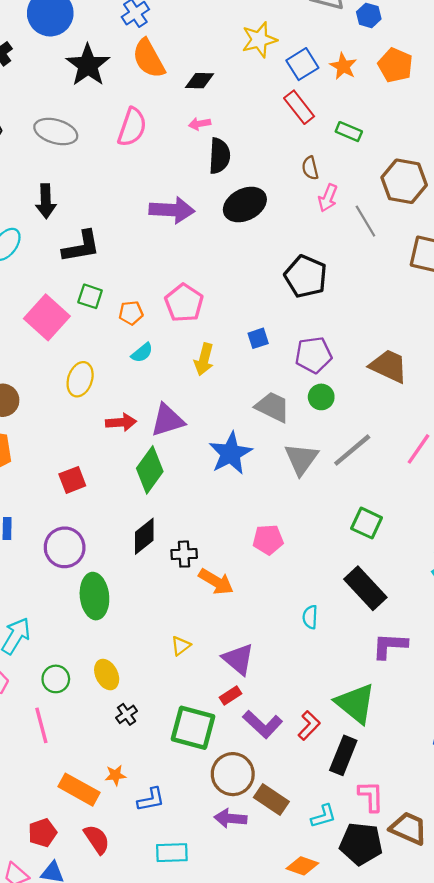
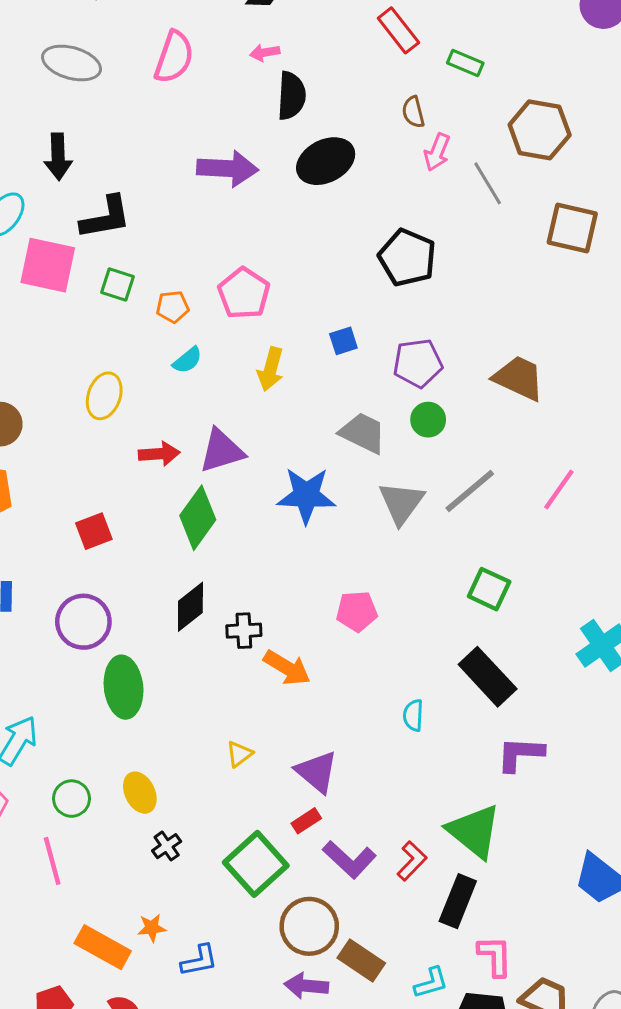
pink square: (47, 317) -> (48, 265), moved, turned -30
blue star: (231, 453) -> (306, 495), turned 30
green square: (193, 728) -> (256, 864), turned 33

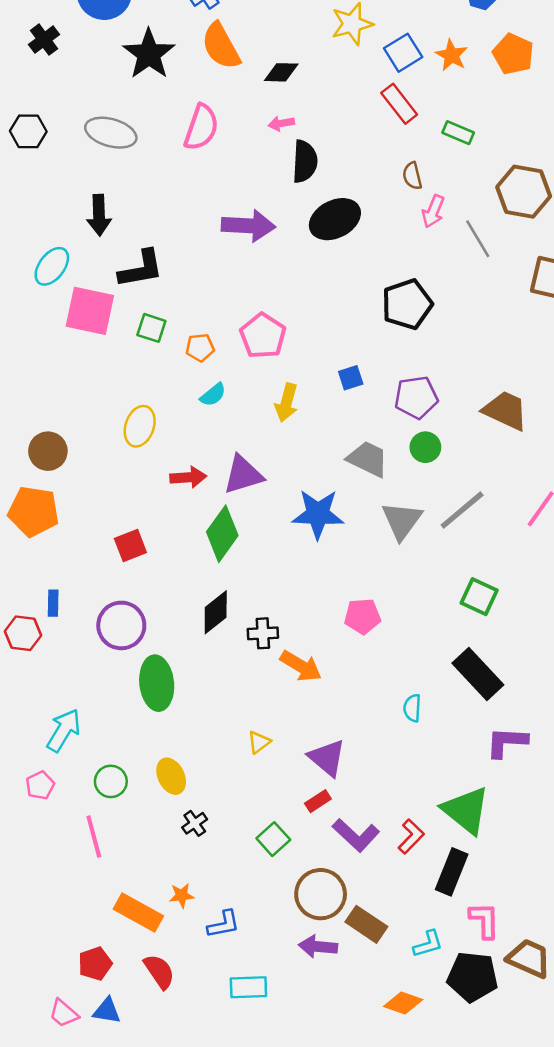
black pentagon: (407, 258) -> (407, 304), turned 30
green square: (256, 864) -> (273, 839), size x0.6

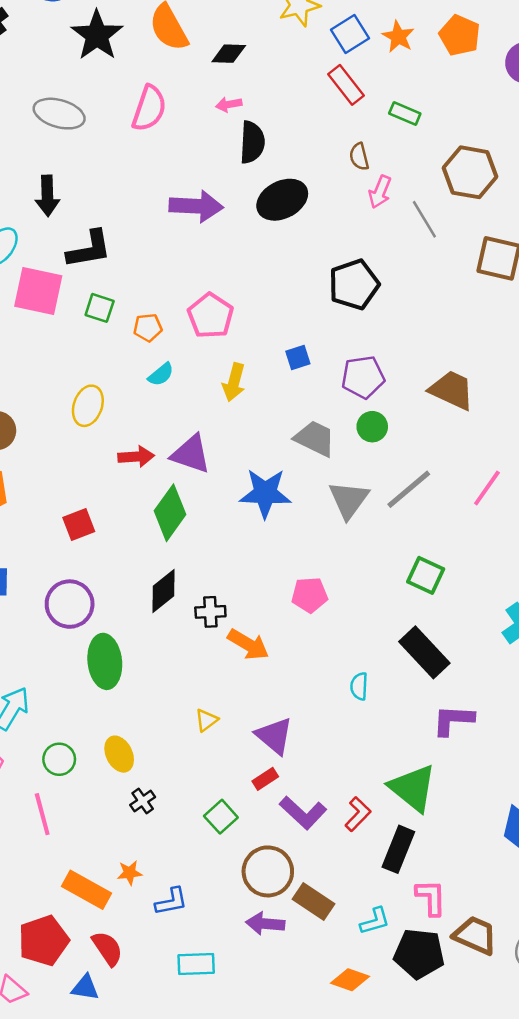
purple triangle: (243, 475) -> (191, 454), turned 36
red pentagon: (95, 964) -> (43, 941), size x1.5
blue triangle: (107, 1011) -> (85, 988), moved

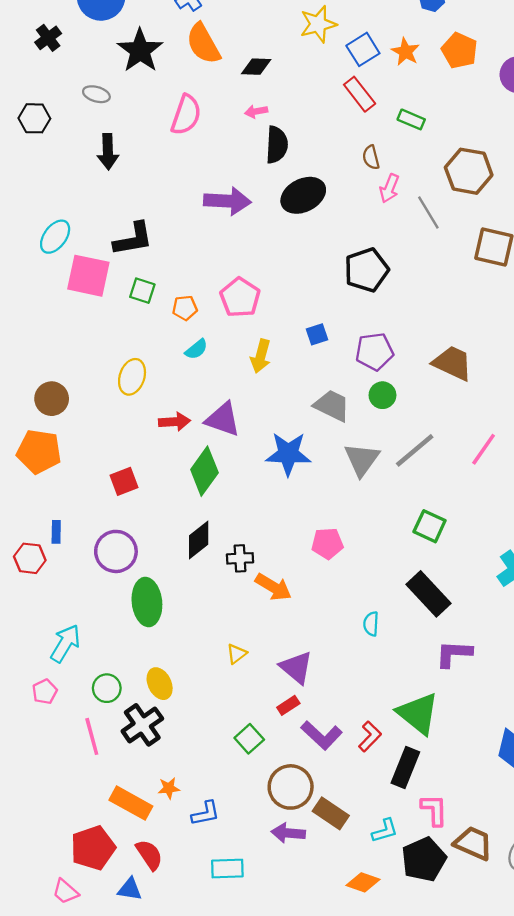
gray ellipse: (59, 114) -> (96, 94), moved, size x0.6
black arrow: (47, 196) -> (108, 152), moved
black cross: (143, 801) -> (142, 725), moved, size x1.8
black pentagon: (419, 954) -> (424, 859), turned -30

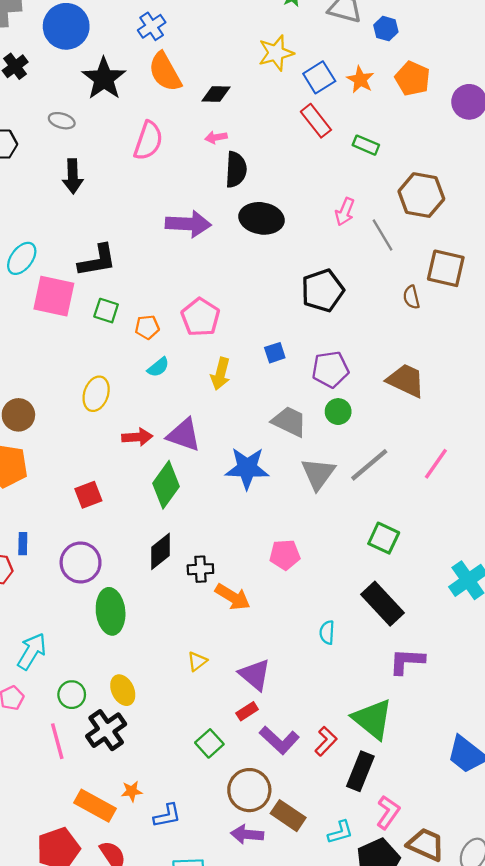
brown semicircle: (371, 157) -> (411, 297), moved
black ellipse: (303, 195) -> (262, 218), turned 36
pink L-shape: (434, 810) -> (388, 812), turned 36

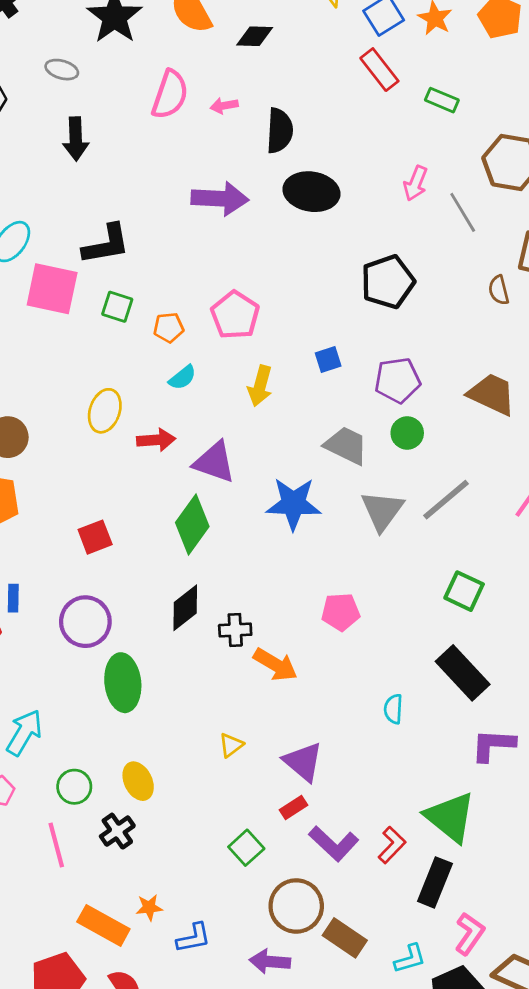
pink arrow: (216, 137) -> (224, 106), moved
red arrow: (137, 437) -> (156, 440), moved
black cross: (106, 730) -> (117, 831), size x0.7
purple arrow: (247, 834) -> (270, 961), moved

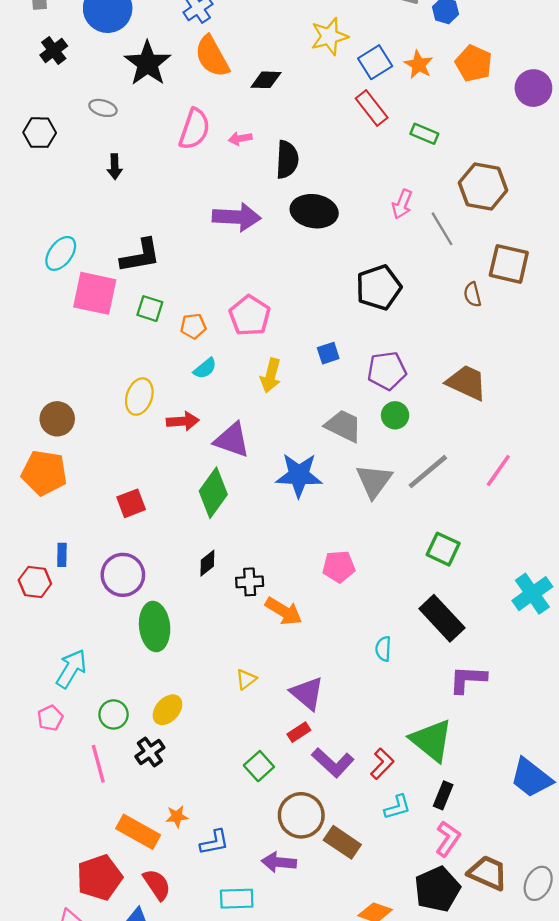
black arrow: (76, 139) -> (115, 167), size x0.7
black diamond: (185, 608) -> (207, 563), size x0.7
yellow ellipse: (138, 781) -> (167, 710), turned 68
black rectangle: (435, 882) -> (443, 795), moved, size x0.7
cyan L-shape: (410, 959) -> (397, 807), moved

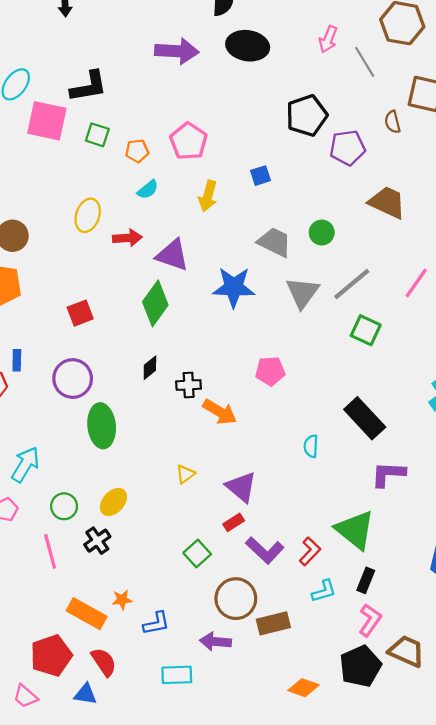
purple pentagon: (387, 371) -> (347, 148), moved
green square: (443, 549) -> (366, 330), moved
brown rectangle: (342, 842) -> (273, 623), turned -48

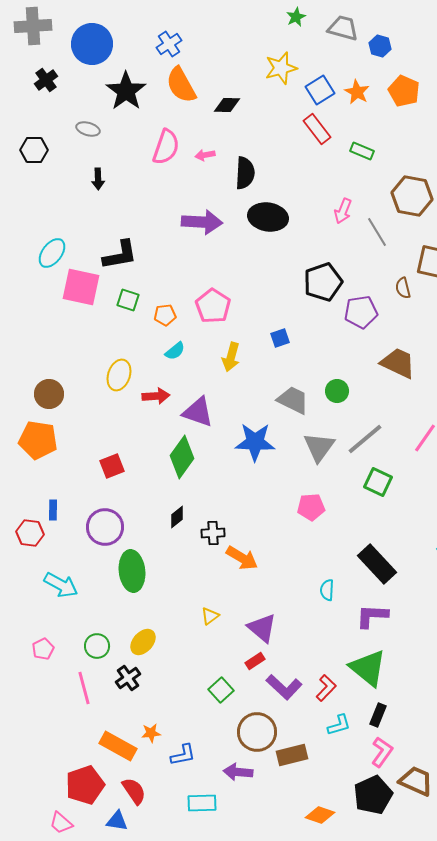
pink pentagon: (270, 371) -> (311, 507), moved
cyan arrow: (25, 464) -> (61, 585), moved, turned 88
purple L-shape: (388, 474) -> (372, 616), moved

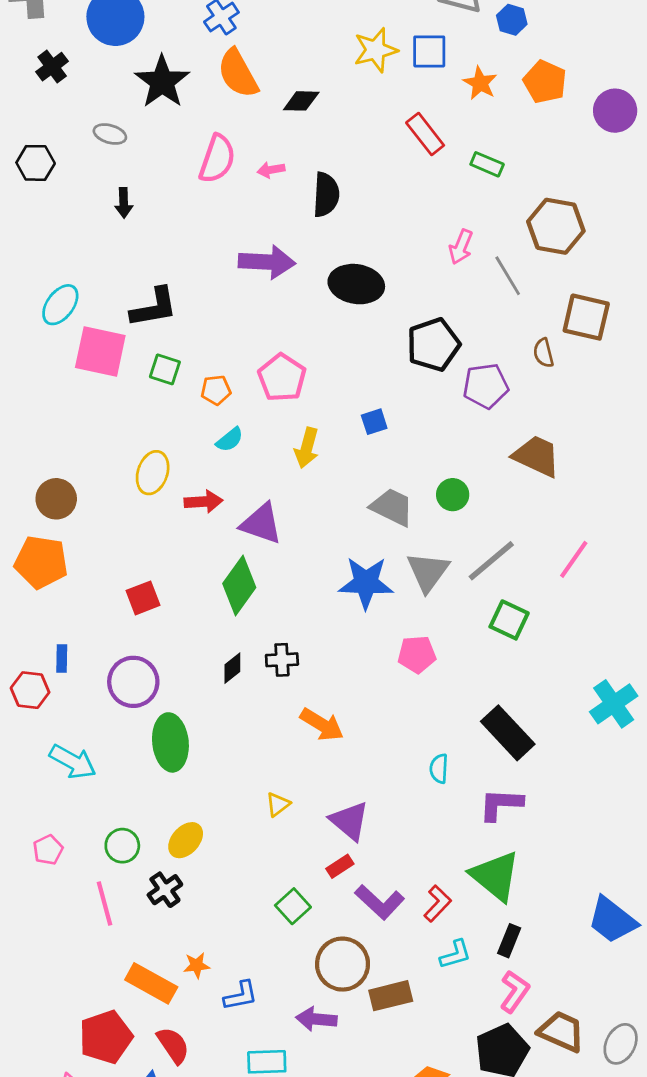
blue square: (320, 90) -> (429, 51), moved, turned 32
black ellipse: (268, 217) -> (356, 284), moved
blue star: (255, 442) -> (366, 583), moved
black cross: (213, 533) -> (282, 660), moved

